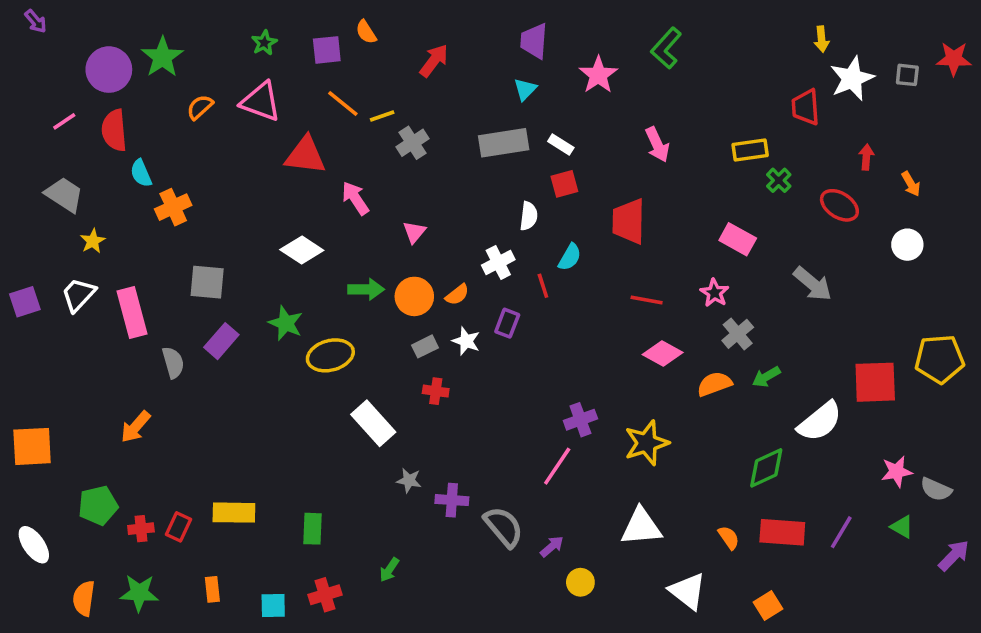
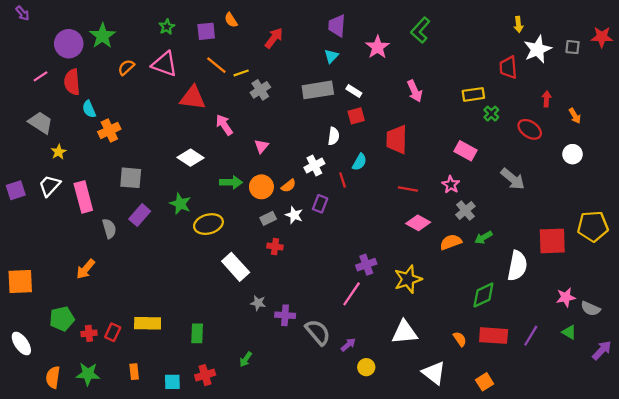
white semicircle: (820, 421) -> (517, 266), turned -40

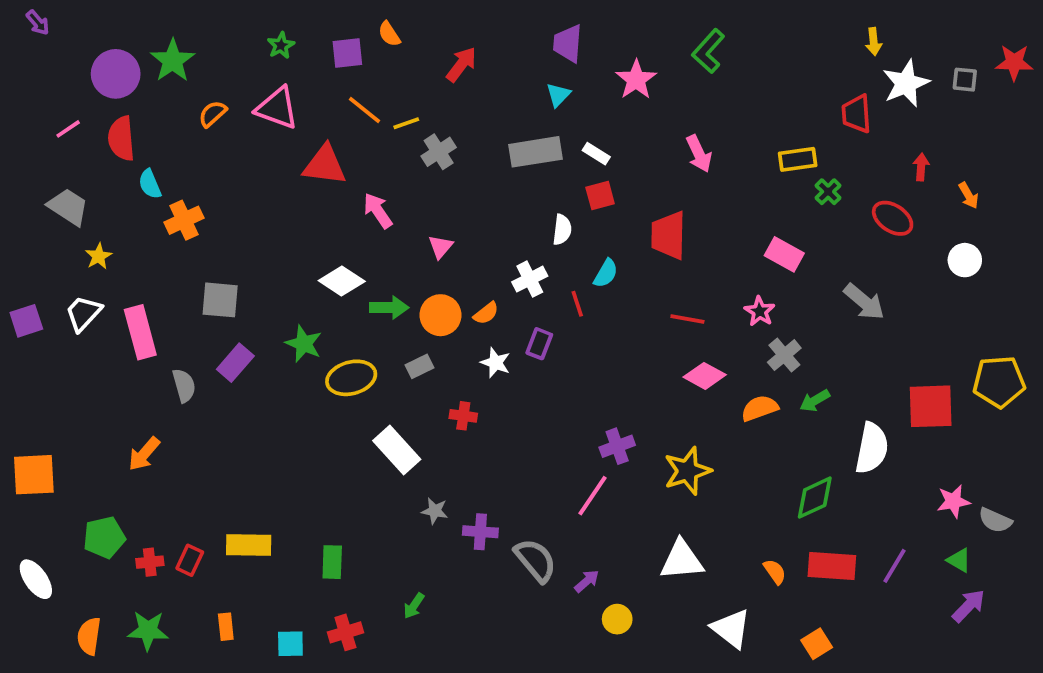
white diamond: (190, 158) -> (342, 281), moved
gray rectangle: (268, 218) -> (420, 366), moved
purple arrow: (602, 350) -> (969, 606), moved

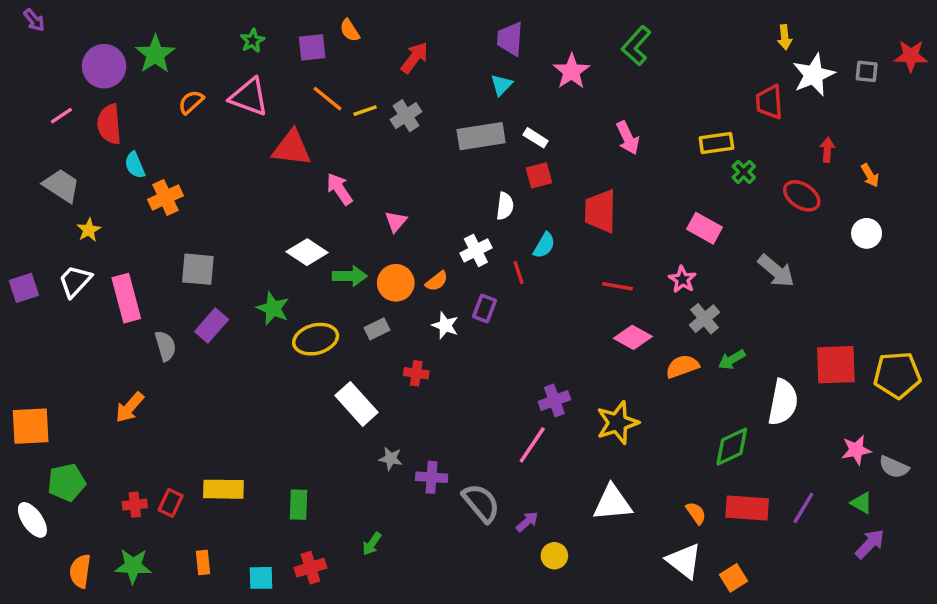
gray cross: (439, 152) -> (406, 116), moved
yellow pentagon: (999, 382) -> (897, 375), moved
green pentagon: (104, 537) -> (67, 482), moved
white triangle: (731, 629) -> (684, 561), moved

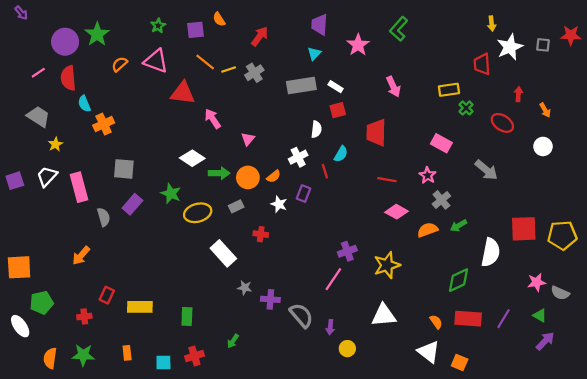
red rectangle: (171, 503) -> (107, 295), moved
purple arrow: (527, 522) -> (330, 327), turned 136
orange square: (733, 578) -> (460, 362), turned -35

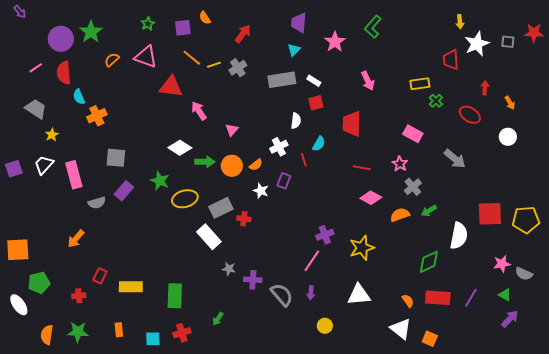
gray rectangle: (236, 206) -> (221, 208), moved, size x1.6
gray semicircle: (104, 217) -> (97, 203), turned 90
green rectangle: (187, 316) -> (175, 296), size x1.4
purple arrow: (330, 327) -> (311, 293), moved

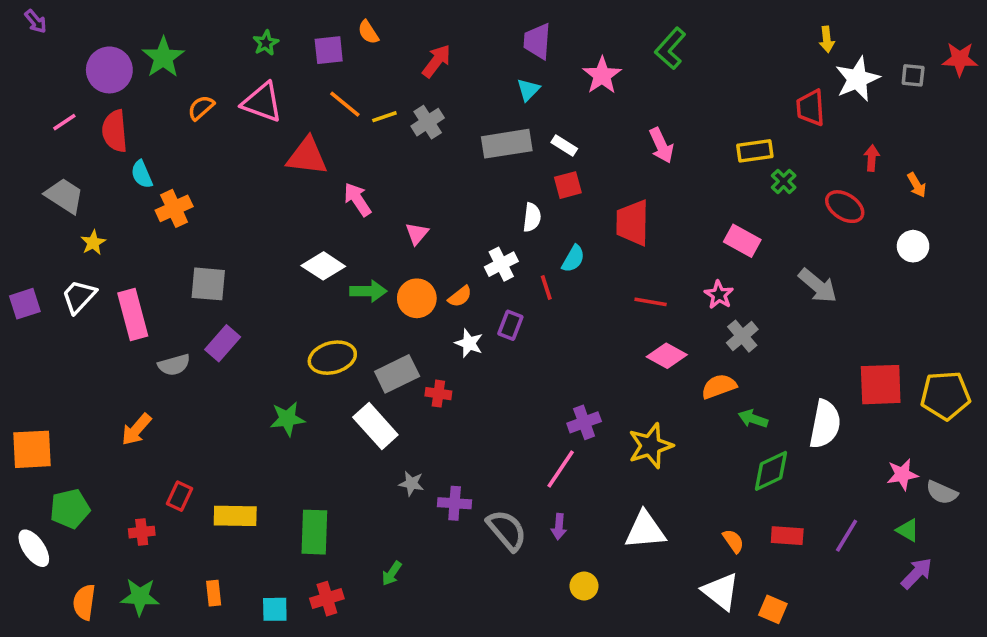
green star: (160, 181) -> (287, 419), moved, turned -30
green arrow: (429, 211) -> (753, 419), moved, turned 49
red rectangle: (438, 298) -> (787, 536), size x0.7

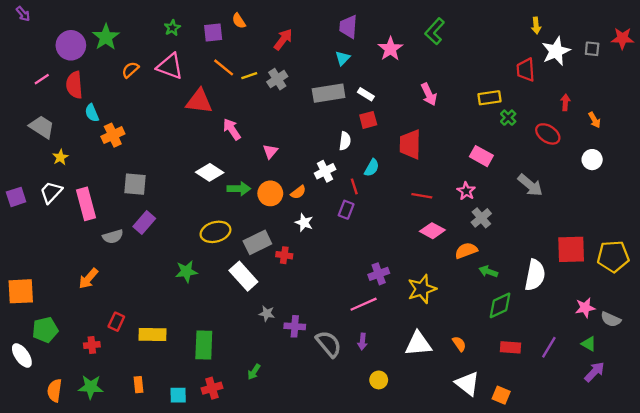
purple rectangle: (510, 325) -> (346, 210), moved
pink line: (561, 469) -> (364, 304), turned 32
orange semicircle: (733, 541) -> (459, 344), moved

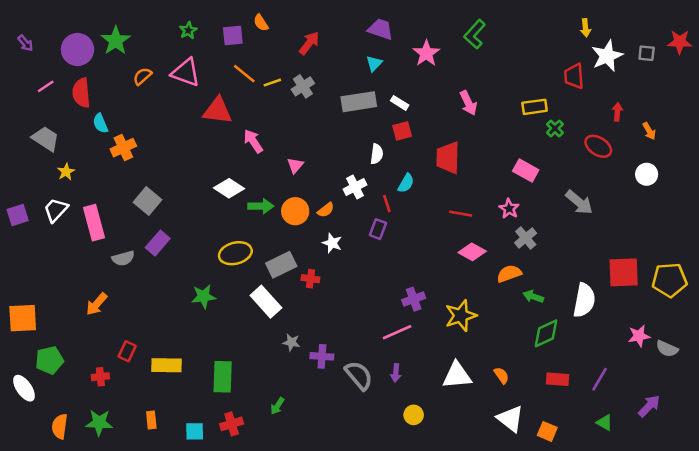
purple arrow: (23, 14) -> (25, 43), moved
purple trapezoid: (348, 27) -> (381, 29), turned 105
gray square: (135, 184) -> (148, 201), turned 35
green triangle: (589, 344) -> (605, 423), moved

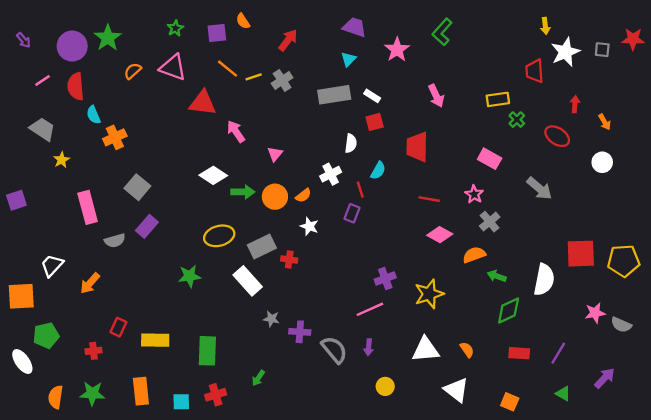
white trapezoid: (56, 210) -> (52, 265), moved
white triangle: (510, 419) -> (456, 390), moved
orange rectangle: (151, 420) -> (141, 391), size x1.6

